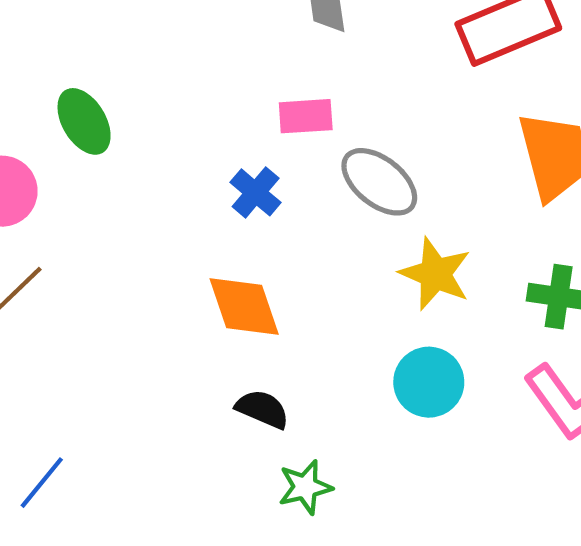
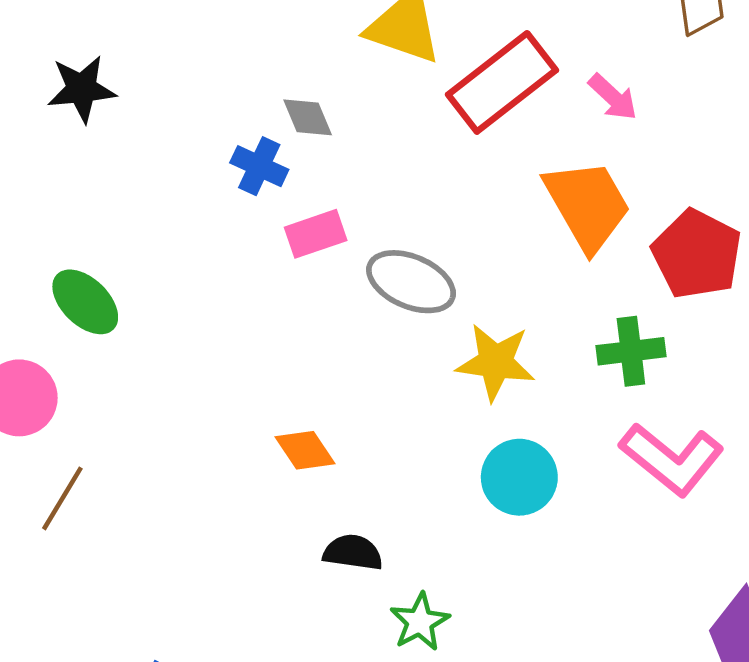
blue cross: (256, 192) -> (259, 166), moved
orange diamond: (244, 307) -> (305, 450), size x0.7

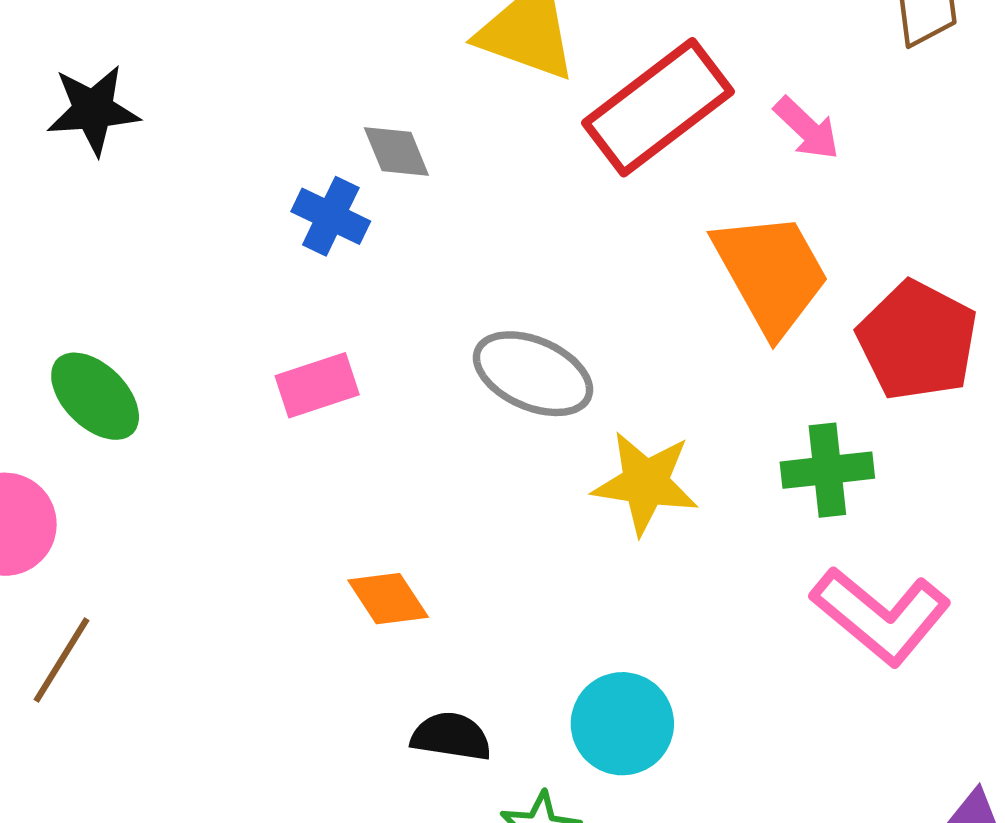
pink rectangle: (316, 234) -> (317, 385), moved
cyan circle: (519, 477) -> (622, 724), moved

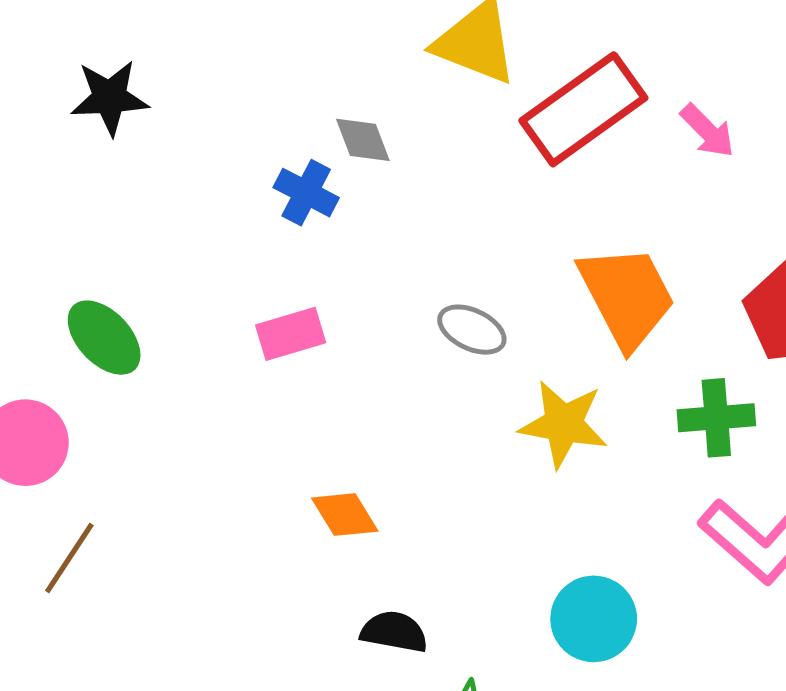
orange trapezoid: (771, 273) -> (627, 296), moved
gray ellipse: (533, 374) -> (472, 330), size x0.7
cyan circle: (622, 724) -> (594, 619), moved

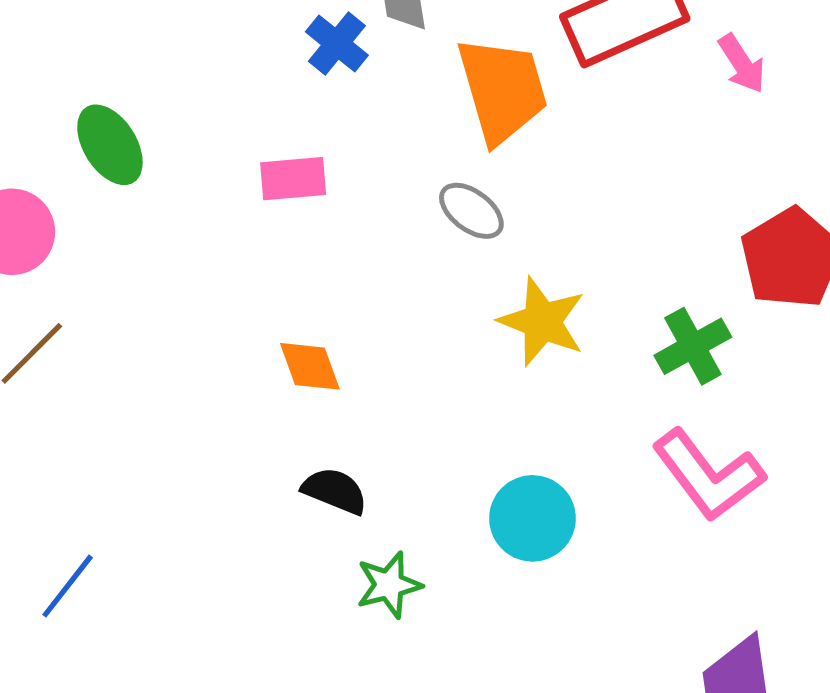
orange trapezoid: (627, 296) -> (502, 90), moved
green cross: (716, 418) -> (693, 346), turned -36

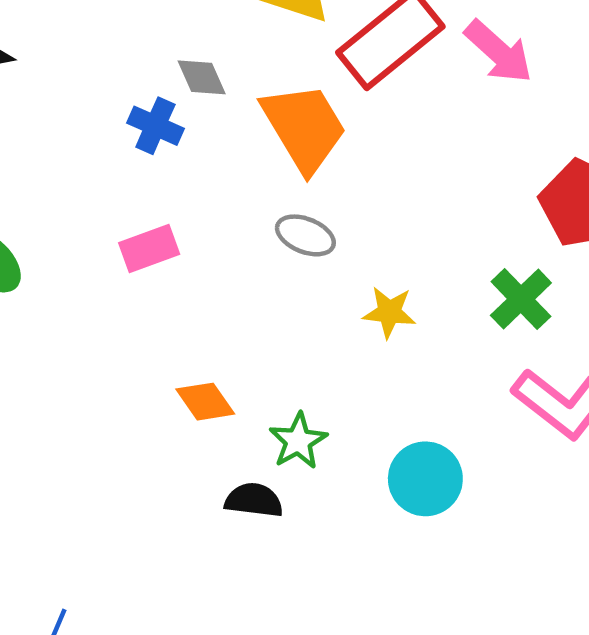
pink arrow: (742, 64) -> (499, 52), size x1.4
yellow star: (542, 322) -> (389, 312), size x0.7
green star: (389, 585) -> (298, 441), moved

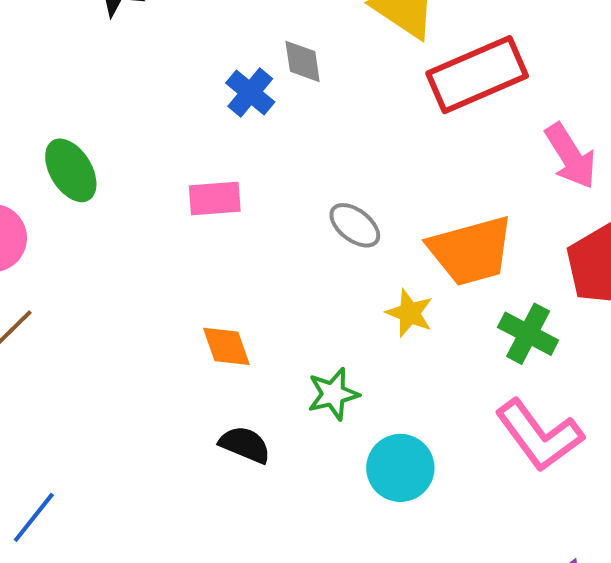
pink arrow: (499, 52) -> (571, 156), moved
orange trapezoid: (304, 127) -> (471, 251), moved, turned 90
green cross: (521, 299) -> (528, 334), turned -34
green star: (298, 441) -> (333, 394), moved

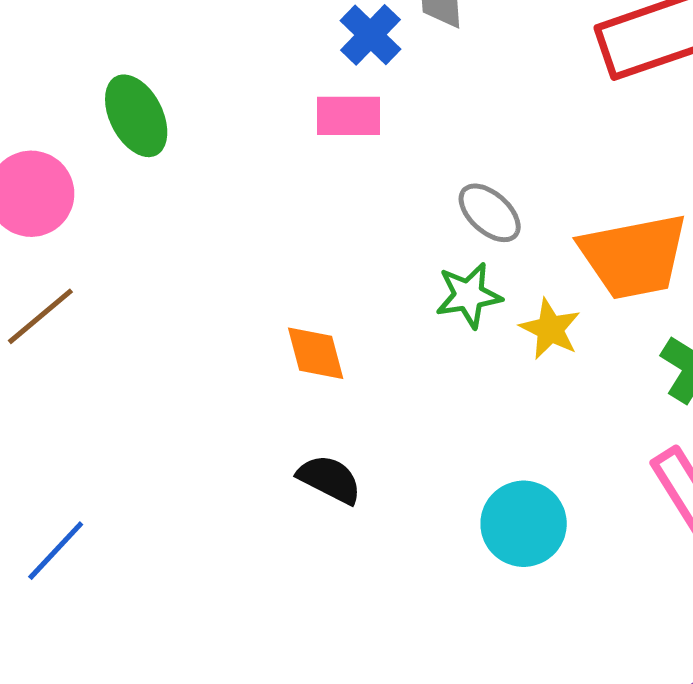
pink rectangle: (215, 199) -> (348, 116), moved
green star: (333, 394) -> (469, 295), moved

